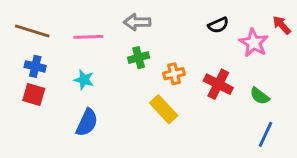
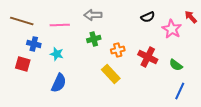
blue cross: (35, 66) -> (34, 44), moved

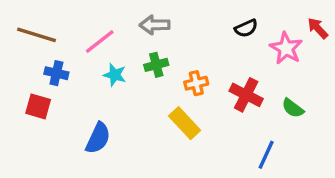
pink line: (60, 25) -> (100, 42), turned -36
cyan star: (57, 54) -> (115, 75), moved
blue line: (180, 91) -> (266, 155), moved

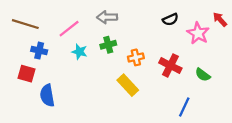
blue semicircle: (98, 138) -> (47, 95), moved, turned 145

